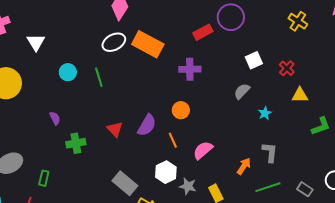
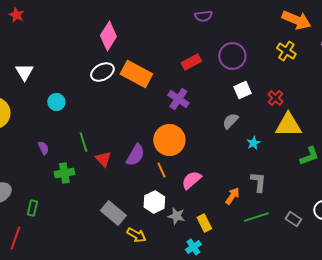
purple circle: (231, 17) -> (232, 56), moved
purple cross: (190, 69) -> (178, 99), turned 35
green line: (99, 77) -> (83, 142), moved
yellow triangle: (300, 95) -> (288, 125), size x1.6
orange circle: (181, 110) -> (169, 140), size x1.8

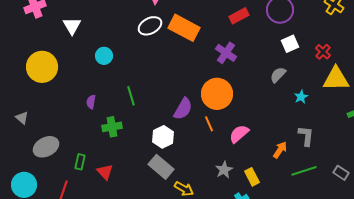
purple semicircle: (43, 148) -> (91, 102), turned -144
red triangle: (103, 159) -> (105, 172), moved
white hexagon: (154, 202) -> (163, 137), moved
gray star: (176, 216) -> (224, 170), turned 30

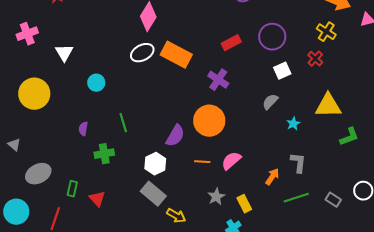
red cross: (323, 52) -> (315, 59), moved
orange line: (209, 124) -> (202, 162), moved, turned -63

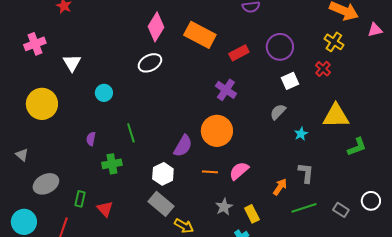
orange rectangle: (176, 55) -> (200, 35), moved

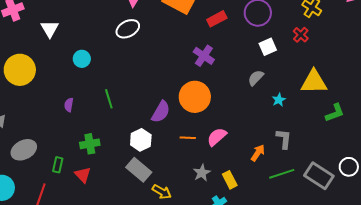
green cross: (112, 164) -> (90, 144), moved
gray rectangle: (341, 210) -> (319, 176), size x1.8

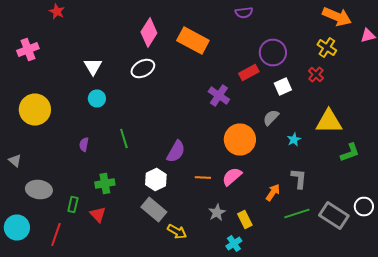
red rectangle: (217, 19) -> (249, 72), moved
white triangle: (50, 29) -> (93, 66), moved
orange circle: (195, 97) -> (240, 140), moved
gray ellipse: (24, 150) -> (39, 190), turned 35

